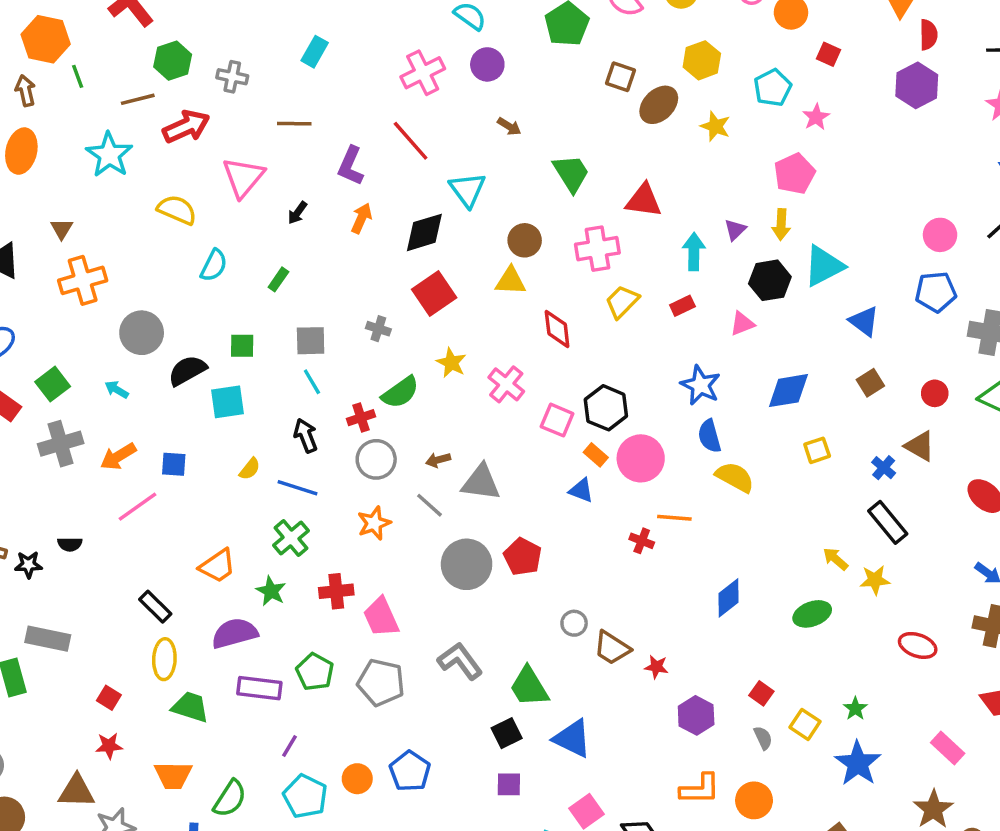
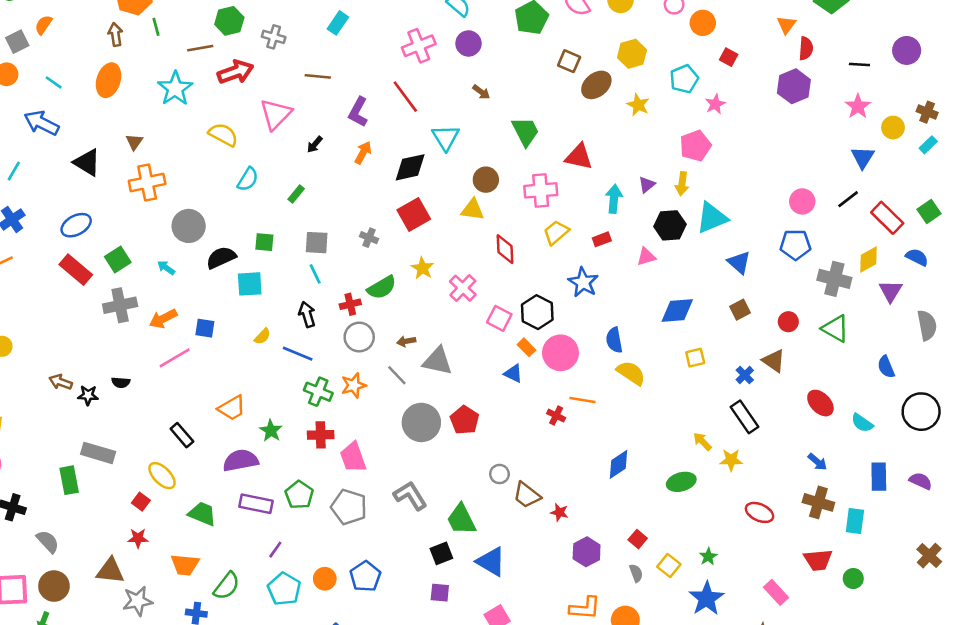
blue star: (700, 385) -> (583, 282), moved
green cross: (291, 538) -> (318, 392), moved, turned -32
yellow ellipse: (164, 659) -> (162, 476), moved, turned -52

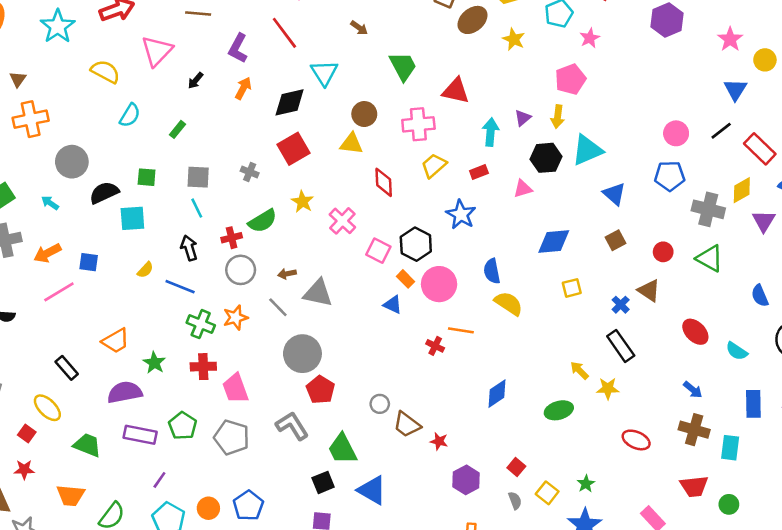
red pentagon: (465, 420) -> (320, 390), moved

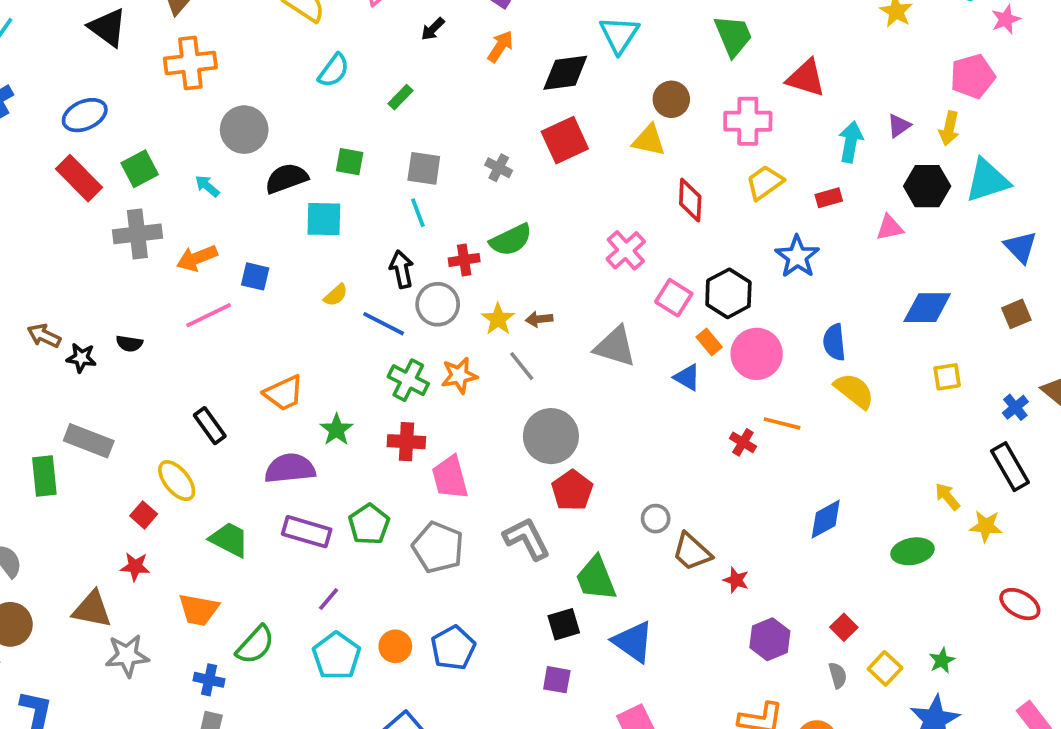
yellow star: (302, 202) -> (498, 319), moved
gray circle: (241, 270) -> (438, 304), moved
gray triangle: (318, 293) -> (615, 347), moved

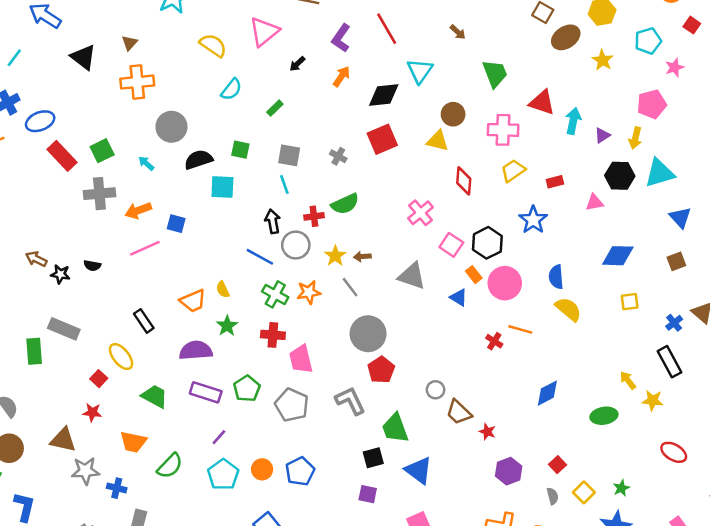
blue ellipse: (85, 115) -> (40, 121), moved
cyan arrow: (851, 142) -> (573, 121), moved
yellow semicircle: (336, 295) -> (223, 289), moved, turned 105
blue cross: (209, 680) -> (117, 488), moved

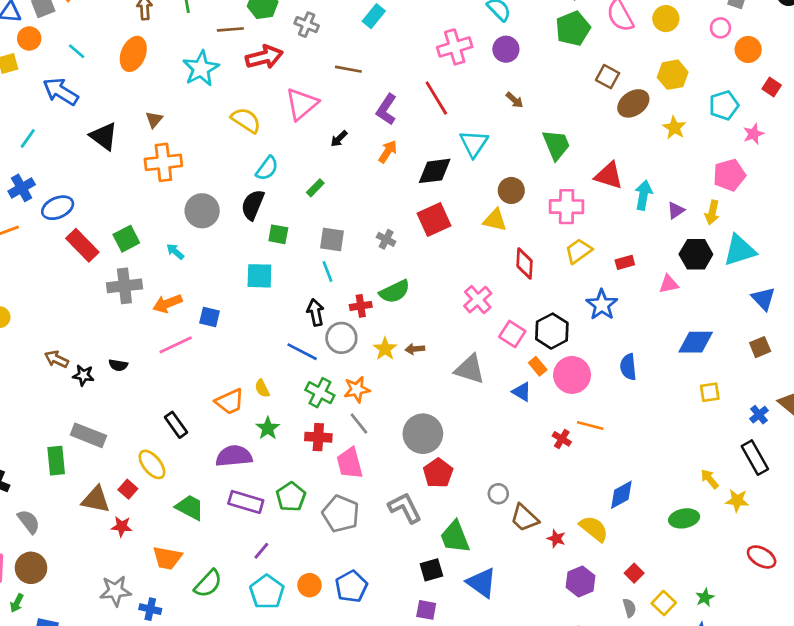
black semicircle: (198, 160) -> (253, 205), moved, turned -48
gray line: (350, 287) -> (359, 423), moved
yellow semicircle: (568, 309) -> (594, 529), moved
brown triangle: (63, 440) -> (96, 500), moved

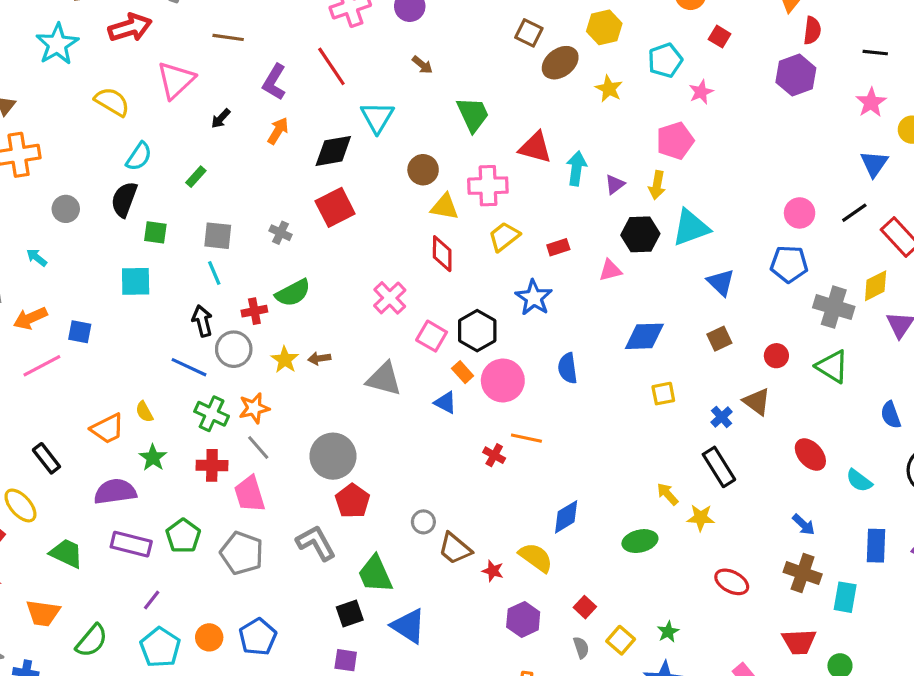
gray circle: (202, 211) -> (66, 209), size x0.7
yellow triangle: (495, 220) -> (445, 207), moved

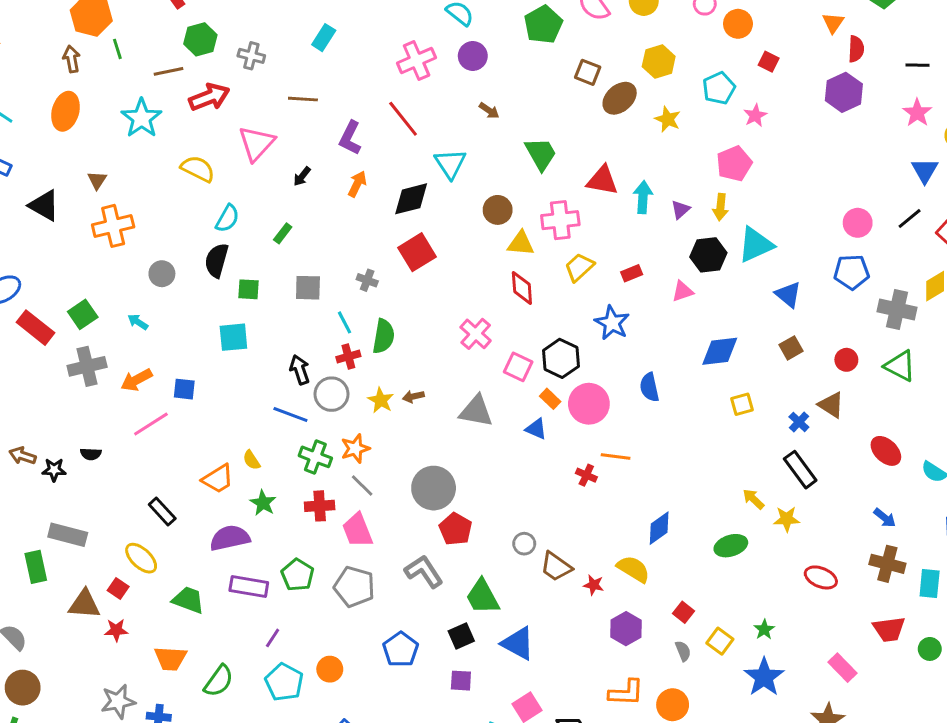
cyan line: (214, 273) -> (345, 322), moved
green semicircle: (293, 293) -> (384, 336), turned -48
blue pentagon: (258, 637) -> (401, 649), moved

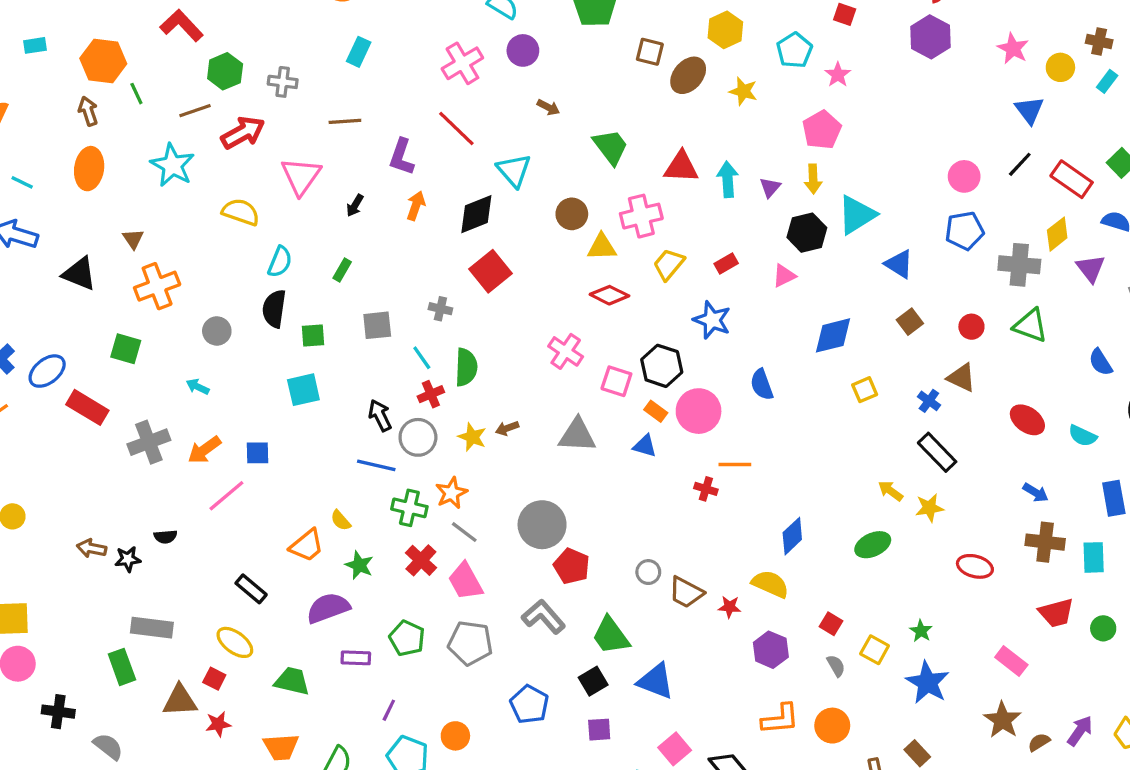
red diamond: (522, 288) -> (609, 295), turned -52
green square: (83, 314) -> (126, 349), moved, turned -32
red cross: (320, 506) -> (421, 560), turned -36
purple rectangle: (249, 587) -> (356, 658), size x0.7

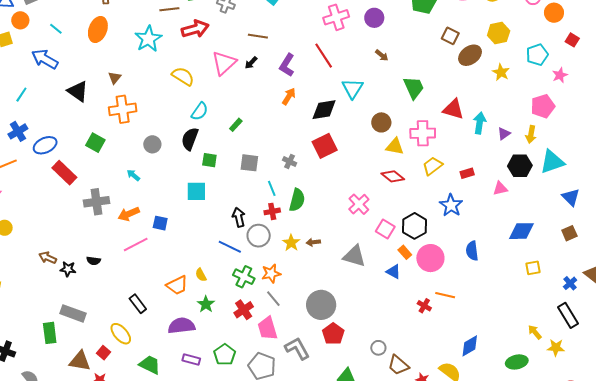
black arrow: (355, 205) -> (251, 63), moved
gray L-shape: (543, 617) -> (297, 348), moved

